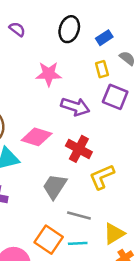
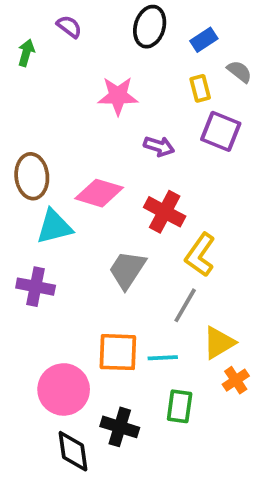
purple arrow: (75, 107) -> (159, 146), size x0.7
yellow L-shape: (102, 177) -> (200, 255), turned -32
gray line: (79, 216) -> (185, 305), moved, turned -75
orange square: (49, 240) -> (118, 352), turned -32

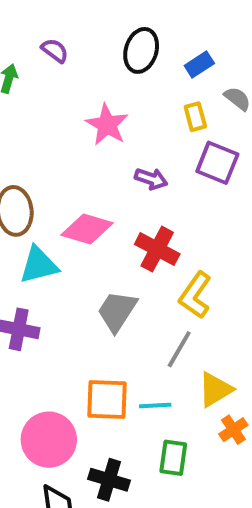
pink star: (118, 96) -> (107, 125), turned 30

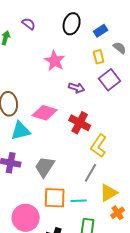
purple square: (217, 163) -> (110, 80), turned 30
gray trapezoid: (117, 311) -> (45, 167), moved

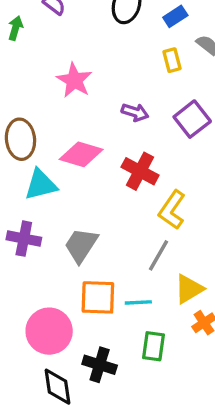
pink star: (55, 61) -> (74, 80), moved
purple square: (110, 80) -> (192, 119), moved

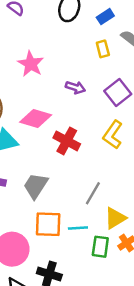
red cross: (140, 171) -> (67, 141), moved
yellow L-shape: (172, 210) -> (113, 135), moved
green rectangle: (153, 346) -> (100, 247), moved

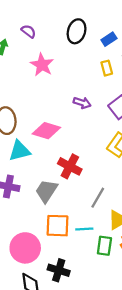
pink star: (31, 64) -> (42, 65), moved
red cross: (67, 141) -> (70, 166), moved

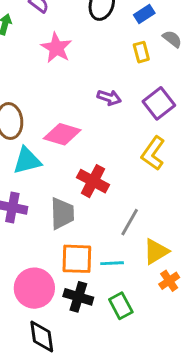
gray trapezoid: (46, 191) -> (62, 213), turned 145
green rectangle: (104, 246) -> (121, 306), moved, turned -36
black cross: (59, 270) -> (78, 297), moved

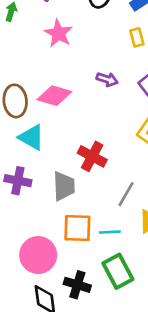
pink diamond: (62, 134) -> (54, 96), moved
cyan triangle: (27, 161) -> (31, 137), turned 44
black cross: (78, 297) -> (77, 285), moved
green rectangle: (121, 306) -> (118, 271), size x1.4

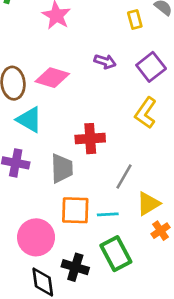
red cross: (92, 156) -> (90, 139), turned -32

